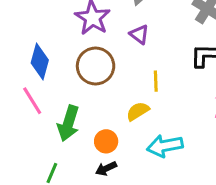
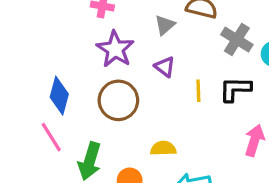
yellow line: (156, 81) -> (198, 91), moved
yellow semicircle: (138, 111) -> (163, 148), turned 30

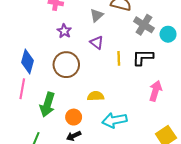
purple star: (115, 49) -> (64, 31), size x0.6
pink line: (51, 137) -> (22, 89), turned 42

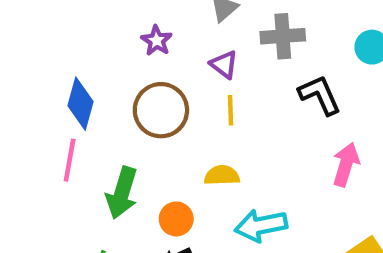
gray cross: (144, 25) -> (283, 36), moved, turned -36
black L-shape: (143, 57) -> (320, 95), turned 65
yellow line: (119, 58) -> (231, 110), moved

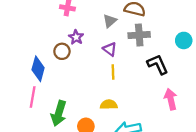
brown circle: (161, 110) -> (62, 51), moved, size x0.6
pink arrow: (346, 165) -> (171, 99), turned -30

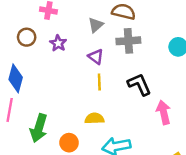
brown circle: (62, 51) -> (27, 37), moved
black L-shape: (158, 64) -> (139, 84), moved

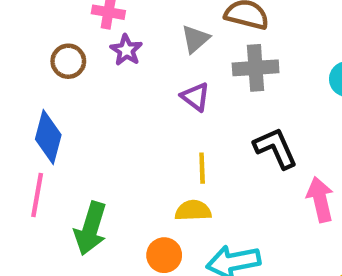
purple star: (58, 43) -> (126, 50), moved
yellow line: (99, 82) -> (202, 168), moved
orange circle: (69, 143) -> (164, 255), moved

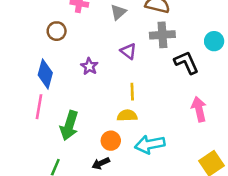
gray triangle: (195, 39) -> (118, 12), moved
purple star: (126, 50) -> (89, 66), moved
black L-shape: (276, 148) -> (186, 63), moved

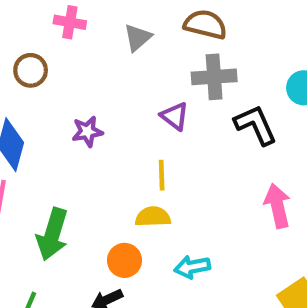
purple triangle: (128, 51) -> (175, 116), moved
purple star: (89, 66) -> (87, 131), turned 30
cyan arrow: (150, 144) -> (192, 267), size x0.7

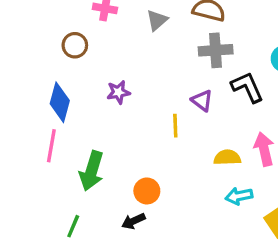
purple triangle: (175, 116) -> (202, 101), moved
yellow semicircle: (153, 217) -> (227, 157), moved
cyan arrow: (192, 267) -> (239, 196), moved

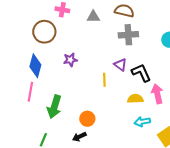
gray triangle: (157, 20) -> (93, 17), turned 40
brown circle: (75, 45) -> (44, 32), size x1.5
black L-shape: (247, 87) -> (141, 73), moved

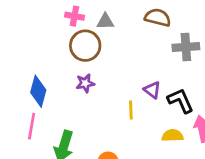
gray triangle: (93, 17) -> (105, 21), moved
brown circle: (44, 32) -> (85, 46), moved
gray cross: (128, 35) -> (186, 47), moved

